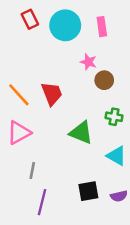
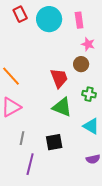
pink star: (88, 62) -> (88, 44), moved
red trapezoid: (52, 94) -> (59, 78), moved
black square: (88, 191) -> (54, 142), moved

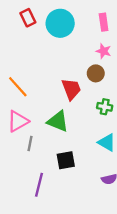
pink rectangle: (79, 20) -> (104, 22), moved
green triangle: (62, 107) -> (58, 121), moved
gray line: (22, 138) -> (30, 144), moved

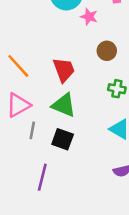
pink star: (104, 51) -> (89, 17), moved
red trapezoid: (71, 89) -> (64, 70), moved
black square: (66, 160) -> (63, 139), moved, turned 30

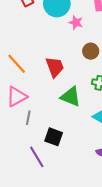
green triangle: (64, 105) -> (71, 97), moved
black square: (63, 139) -> (54, 137), moved
purple line: (42, 177) -> (37, 157), turned -45

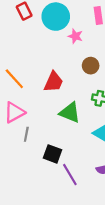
red trapezoid: (55, 67) -> (54, 82), turned 45
purple line: (37, 157) -> (70, 175), moved

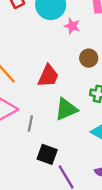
green triangle: (70, 112) -> (66, 109), turned -45
gray line: (26, 134) -> (30, 124), moved

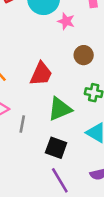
black square: (47, 154) -> (56, 148), moved

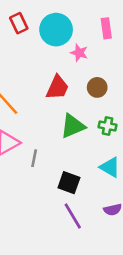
red trapezoid: (41, 74) -> (57, 87), moved
green triangle: (60, 109) -> (73, 126), moved

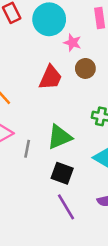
brown circle: (97, 87) -> (85, 68), moved
green triangle: (73, 126) -> (60, 137), moved

